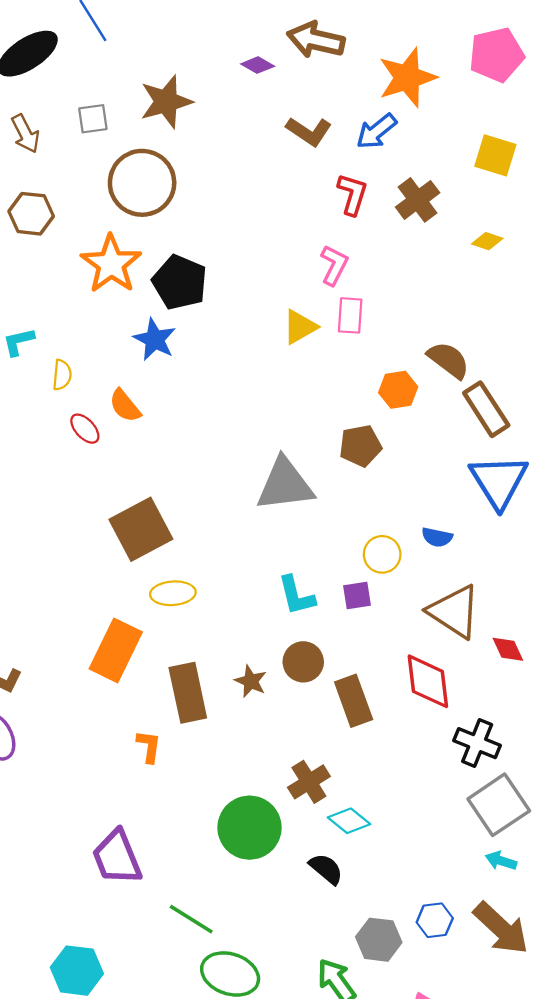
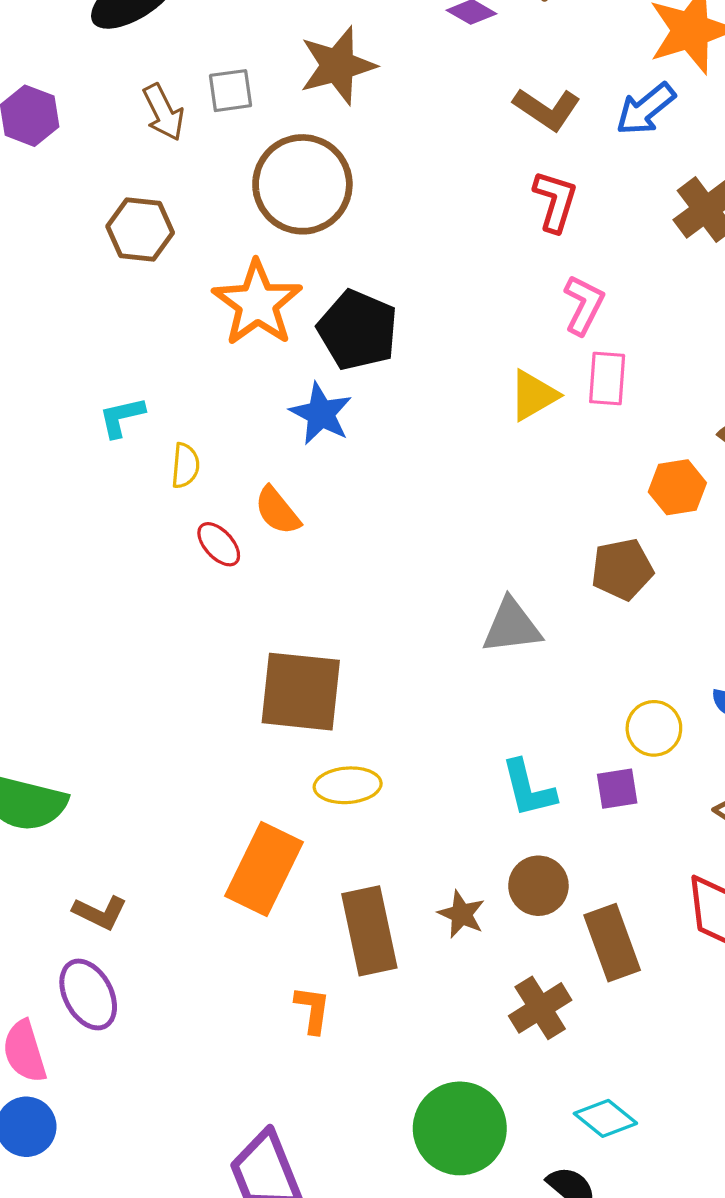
brown arrow: (25, 134) -> (164, 112), moved
red L-shape: (352, 194) -> (555, 201), moved
gray triangle: (285, 485) -> (512, 626), size x0.7
brown square: (141, 529) -> (301, 692), turned 34
brown cross: (309, 782) -> (540, 1008), moved

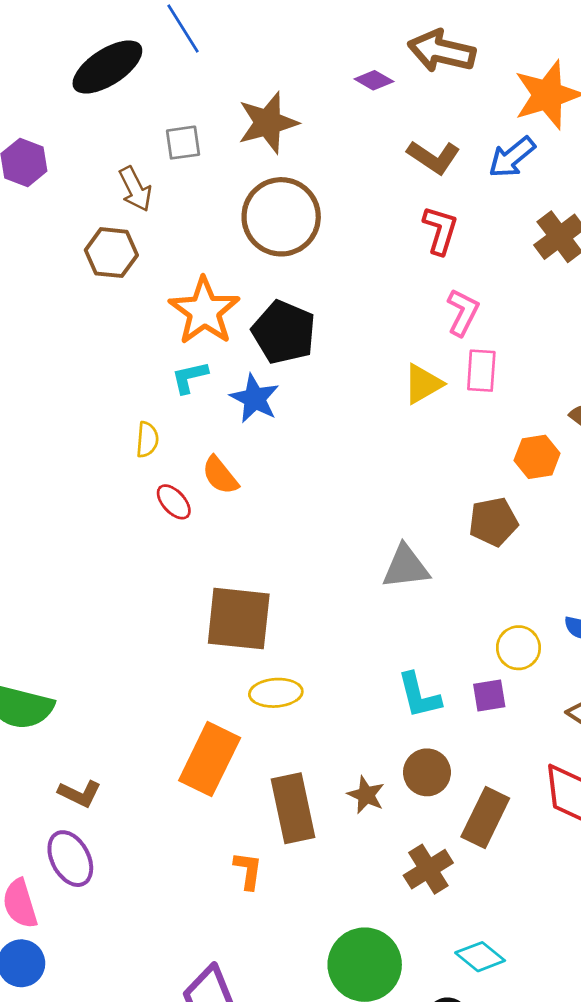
brown arrow: (164, 112) -> (135, 189), moved
brown circle: (302, 184) -> (281, 217), moved
cyan L-shape: (122, 417) -> (190, 377), moved
brown rectangle: (612, 943) -> (485, 817), turned 46

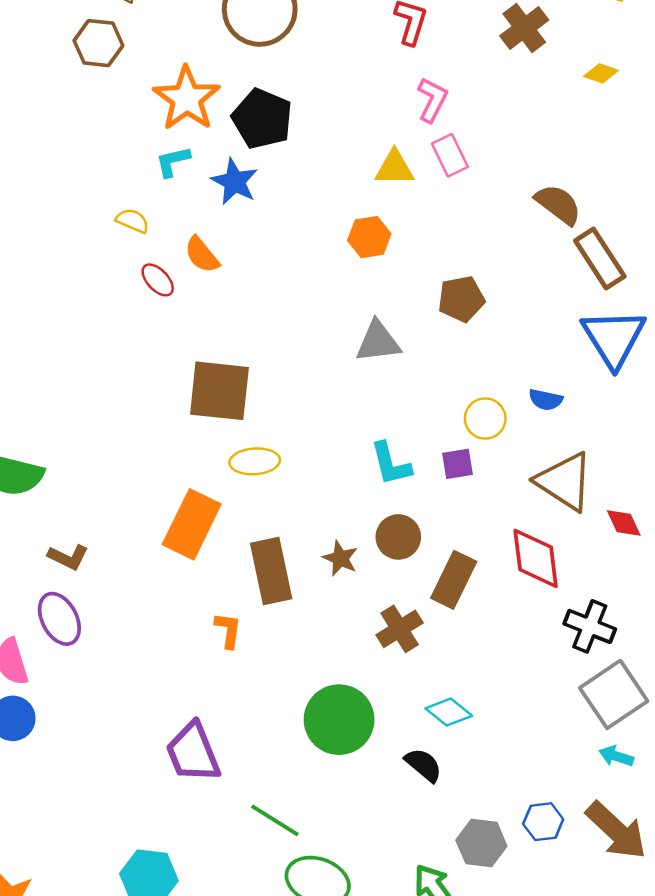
pink rectangle: (481, 371) -> (450, 155), turned -30
yellow triangle: (423, 384) -> (394, 168), turned 30
yellow semicircle: (147, 440) -> (132, 221), turned -72
orange hexagon: (537, 457) -> (369, 237), moved

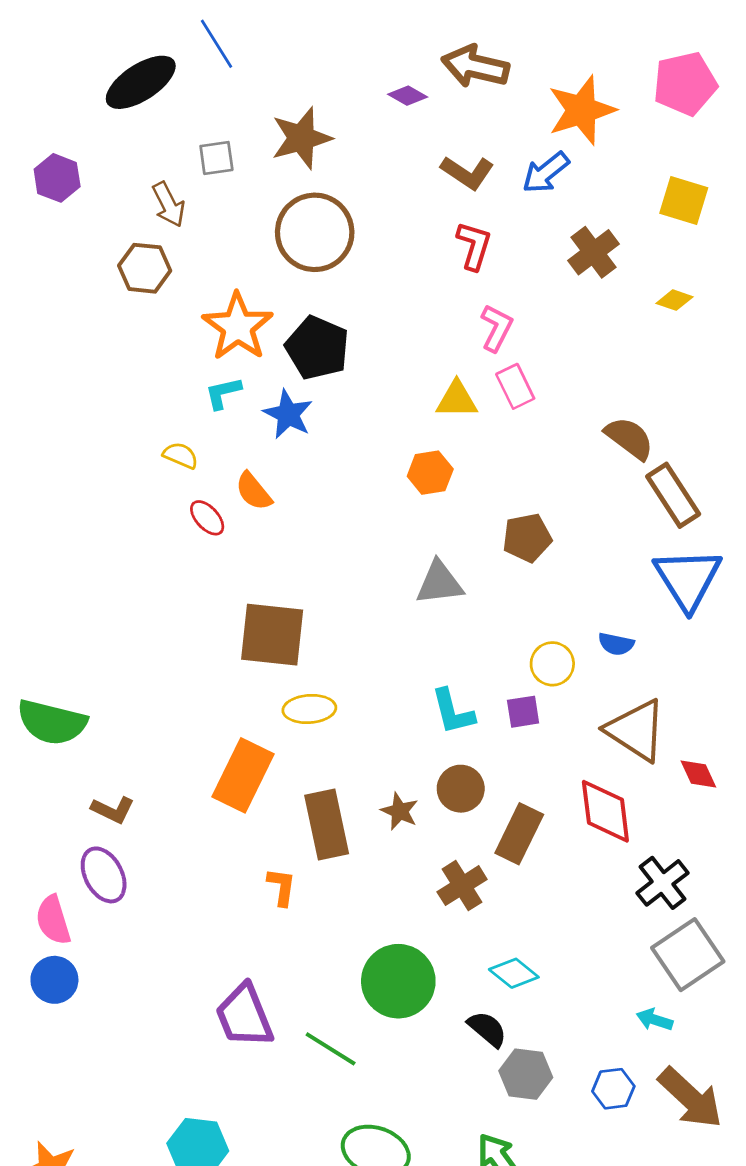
black cross: (590, 626) -> (663, 883), turned 30
cyan arrow: (616, 756) -> (655, 1020), moved
green line: (275, 820) -> (331, 1049), moved
gray hexagon: (481, 843) -> (526, 1074), moved

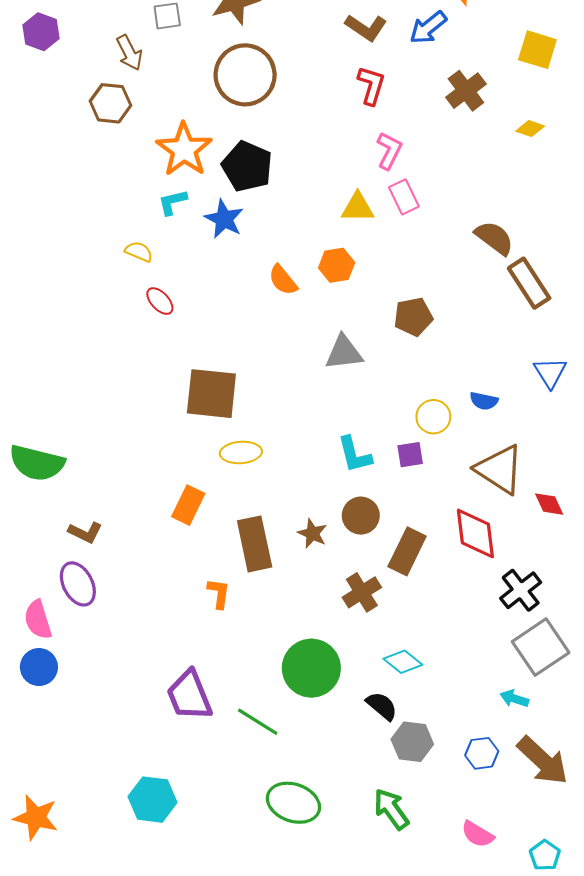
orange semicircle: (254, 491) -> (283, 280), moved
blue triangle: (688, 579) -> (550, 373), moved, size x0.6
orange rectangle: (243, 775) -> (188, 505), size x0.7

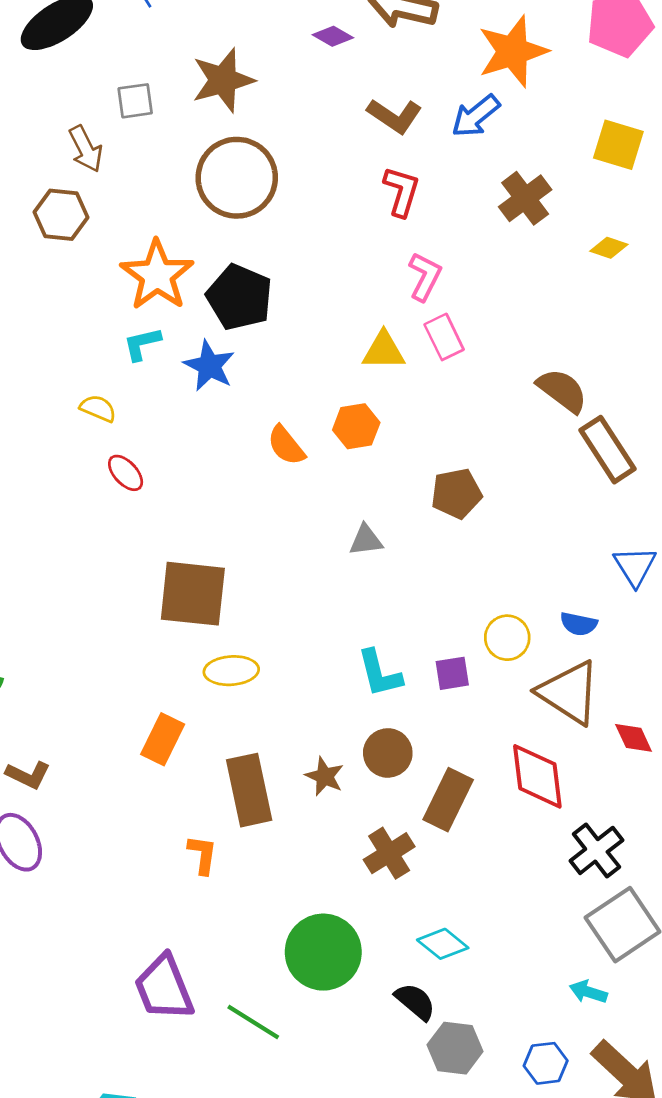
gray triangle: (344, 353) -> (366, 540), size x0.7
blue semicircle: (484, 401) -> (579, 624), moved
yellow circle: (433, 417) -> (507, 638), moved

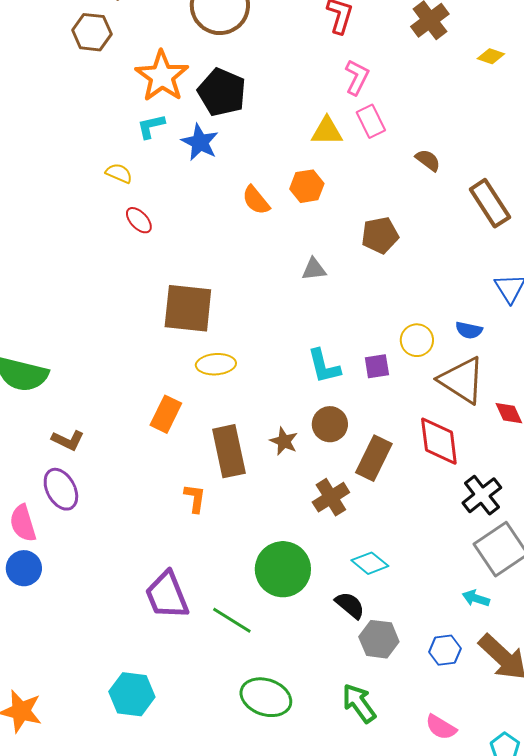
brown semicircle: (562, 391) -> (428, 160), moved, size x0.7

